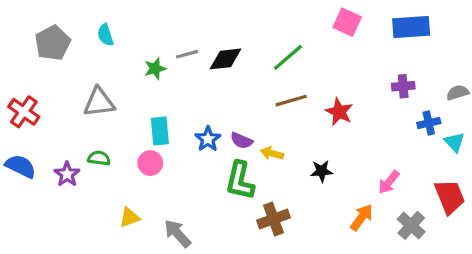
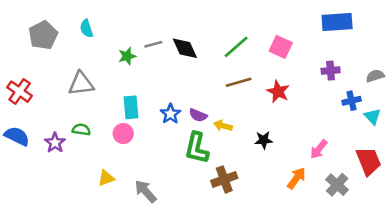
pink square: (347, 22) -> (281, 47), moved
black diamond: (225, 59) -> (185, 48), turned 72

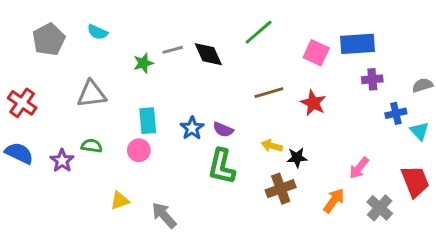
blue rectangle: (337, 22) -> (358, 44), moved
cyan semicircle: (86, 29) -> (97, 32), turned -48
green line: (236, 47) -> (259, 32), moved
yellow arrow: (223, 126) -> (272, 146), moved
brown cross: (224, 179) -> (281, 189), moved

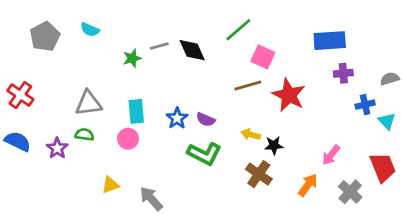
pink square: (316, 53) -> (263, 57), moved
gray triangle: (92, 94) -> (88, 103), moved
red star: (313, 103) -> (289, 95), size x1.4
green L-shape: (222, 166) -> (204, 154), turned -76
brown cross: (281, 189) -> (259, 174), turned -35

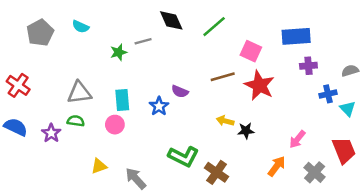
black diamond: (192, 50) -> (171, 20), moved
pink square: (263, 57) -> (251, 51), moved
purple semicircle: (206, 120) -> (180, 91), moved
green L-shape: (204, 154) -> (183, 156), moved
brown cross: (259, 174) -> (217, 172), moved

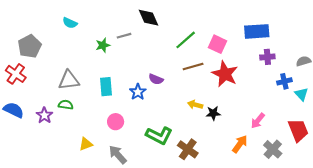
green line: (214, 27) -> (186, 40), moved
gray pentagon: (40, 33) -> (30, 46), moved
pink circle: (115, 125) -> (116, 122), moved

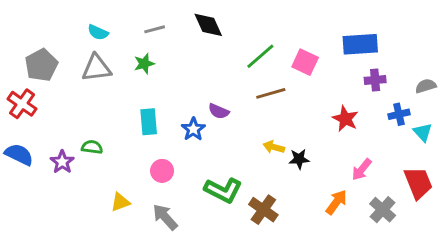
gray line: (124, 36) -> (155, 29), moved
red star: (225, 74) -> (345, 119), moved, size x0.7
gray triangle: (69, 80) -> (96, 68), moved

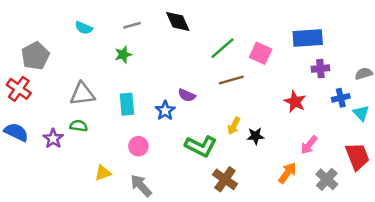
gray triangle: (96, 68) -> (82, 94), moved
yellow arrow: (274, 147) -> (234, 126), turned -78
green L-shape: (223, 190) -> (201, 146), moved

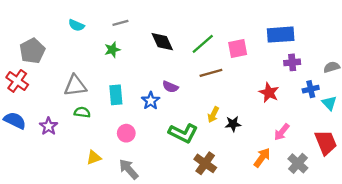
black diamond: (178, 21) -> (162, 42), moved
pink square: (261, 53) -> (238, 48), turned -36
green semicircle: (79, 126) -> (82, 112), moved

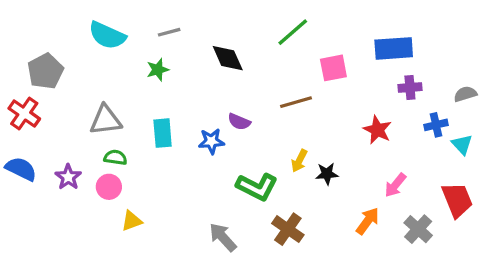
cyan semicircle: (76, 25) -> (107, 35), size x1.6
green line: (203, 44) -> (293, 32), moved
blue star: (151, 101) -> (211, 141), turned 30
pink circle: (126, 133) -> (109, 187), moved
gray arrow: (129, 169) -> (223, 237), moved

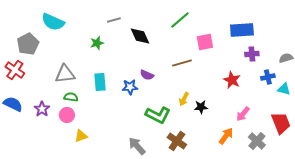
gray line: (169, 32) -> (114, 20), moved
cyan semicircle: (107, 35) -> (53, 22), moved
cyan triangle: (462, 144) -> (284, 89), turned -32

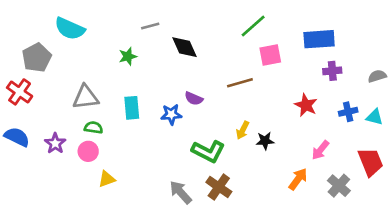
green line: (180, 20) -> (253, 26), moved
blue cross: (268, 77) -> (348, 112), moved
brown cross: (177, 141) -> (219, 187), moved

